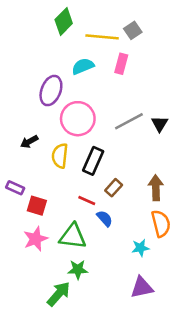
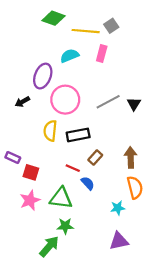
green diamond: (64, 21) -> (53, 18), turned 65
black arrow: (29, 142) -> (22, 102), moved
black rectangle: (93, 161) -> (78, 135), turned 55

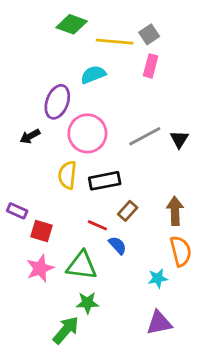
pink rectangle: (102, 54) -> (151, 66), moved

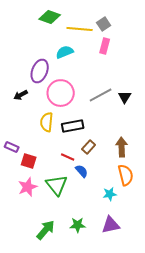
green triangle: (82, 265) -> (57, 185), turned 45
green star: (87, 303) -> (78, 225), moved

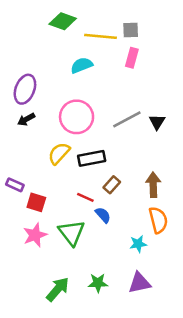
gray square: (104, 24) -> (131, 30), turned 32
purple ellipse: (40, 71) -> (25, 89), moved
yellow semicircle: (47, 122) -> (59, 153), turned 36

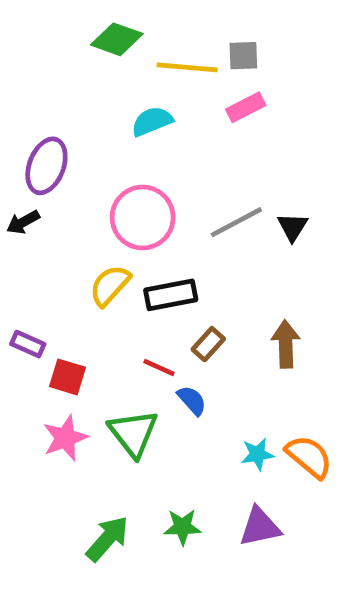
pink rectangle: (132, 58) -> (246, 107), turned 48
black arrow: (26, 119) -> (23, 222), moved
orange semicircle: (158, 220) -> (309, 457), moved, turned -36

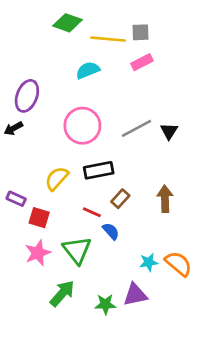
yellow semicircle: (110, 285) -> (57, 178), moved
purple triangle: (260, 527) -> (135, 295), moved
green arrow: (107, 539) -> (62, 293), moved

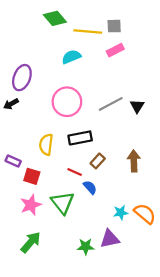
green diamond: (68, 23) -> (55, 18), turned 30
yellow semicircle: (57, 178) -> (46, 145), turned -35
green arrow: (62, 293) -> (31, 242), moved

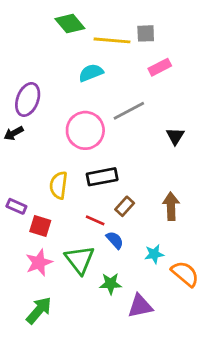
pink rectangle: (115, 50) -> (160, 67), moved
gray line: (111, 104) -> (129, 111), moved
cyan star: (121, 213) -> (154, 254), moved
green star: (86, 247) -> (111, 284), moved

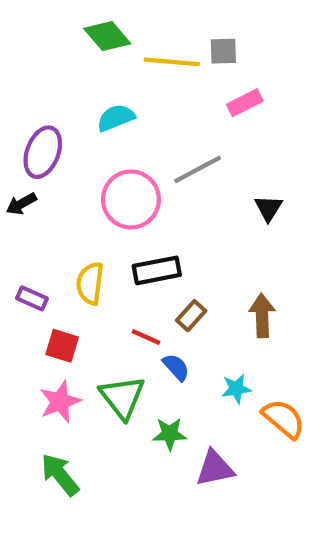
cyan semicircle: (91, 73) -> (116, 118), moved
purple rectangle: (16, 206) -> (32, 298), moved
green arrow: (39, 310) -> (60, 475), turned -80

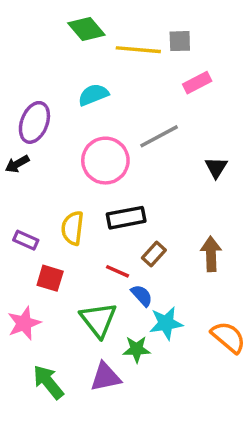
cyan star: (236, 389) -> (166, 323), moved, size x1.4
pink star: (60, 402) -> (24, 323), moved
purple triangle: (215, 468) -> (105, 377), moved

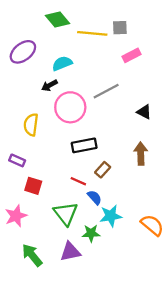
purple ellipse: (34, 122) -> (23, 52), moved, turned 32
black arrow: (17, 164) -> (49, 85), moved
black triangle: (216, 167) -> (144, 112), turned -35
yellow semicircle: (73, 228) -> (31, 125), moved
brown arrow: (211, 254) -> (141, 154), moved

